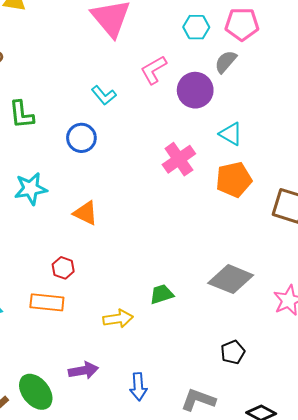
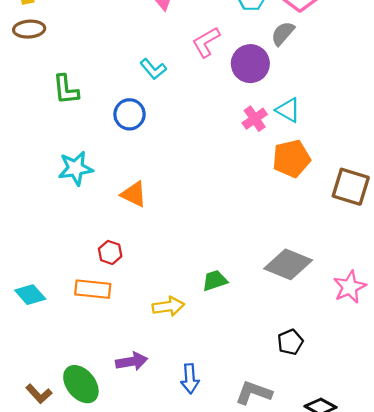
pink cross: (179, 159) -> (255, 119), moved, size x0.7

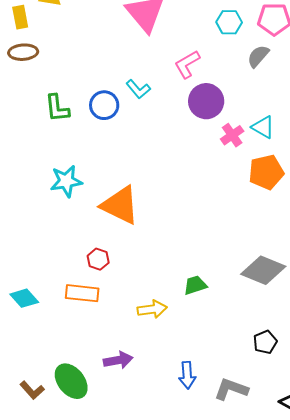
purple circle: (250, 64) -> (206, 101), moved
blue circle: (129, 114) -> (104, 105), moved
orange triangle: (134, 194) -> (120, 205), size x1.6
blue arrow: (190, 379) -> (187, 375), moved

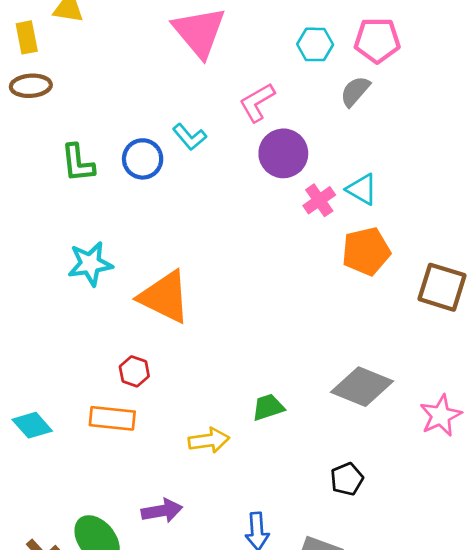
black pentagon: (265, 342) -> (347, 479), moved

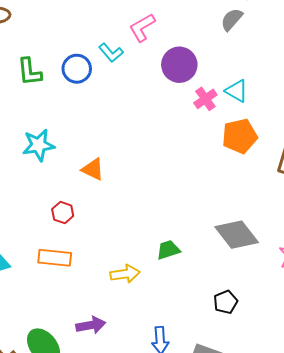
pink L-shape: (257, 102) -> (142, 27), moved
orange triangle: (165, 297) -> (93, 169), size x0.6
red hexagon: (134, 371) -> (63, 213), moved
gray diamond: (362, 387) -> (237, 235), turned 30

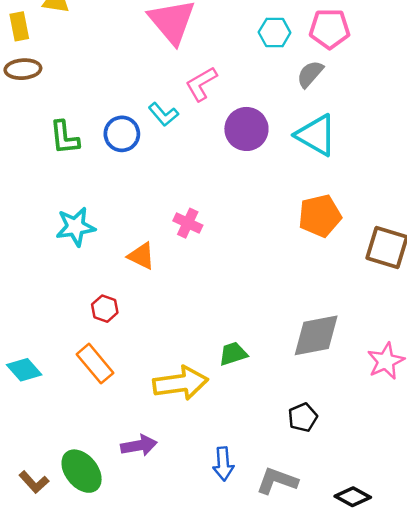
cyan triangle: (237, 91) -> (316, 135), moved, size x1.5
pink cross: (205, 99) -> (188, 223), moved, turned -30
gray diamond: (237, 235) -> (316, 335), turned -63
orange rectangle: (55, 258) -> (95, 364), turned 44
yellow arrow: (125, 274) -> (181, 383), size x1.5

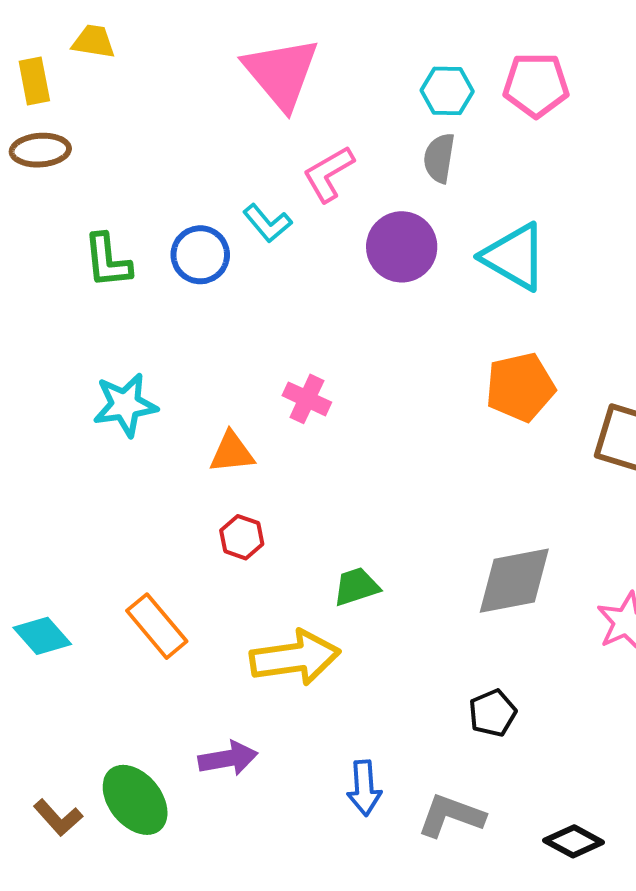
gray semicircle: (310, 74) -> (439, 158), moved, turned -32
orange triangle: (141, 256) -> (232, 452), turned -32
red hexagon: (105, 309) -> (242, 537), moved
green trapezoid: (233, 354) -> (356, 587), moved

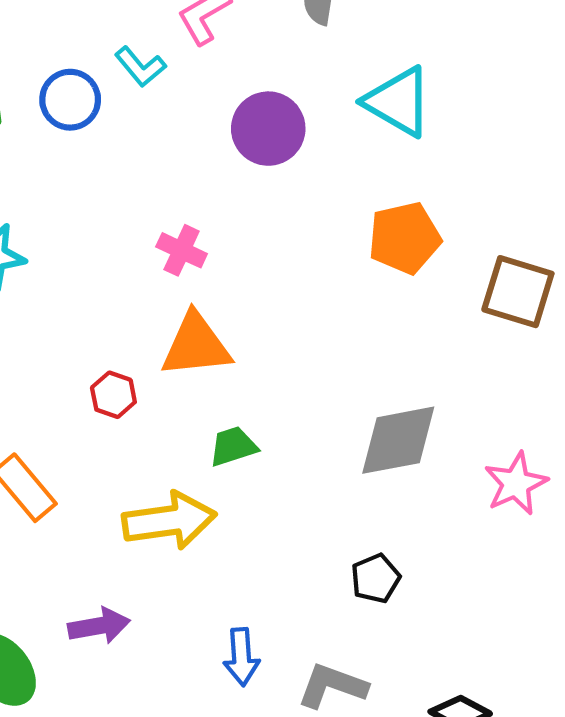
purple circle: (402, 247) -> (268, 129), moved
orange triangle: (232, 452) -> (196, 345), moved, size x1.5

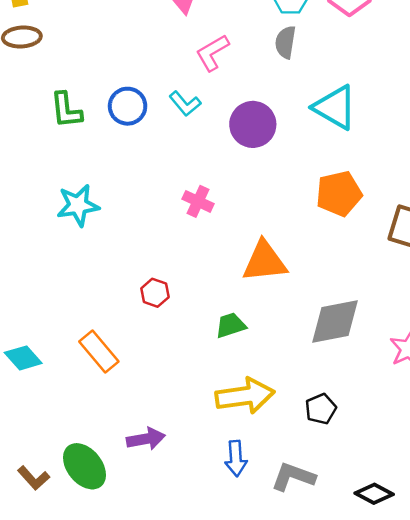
cyan L-shape: (140, 67) -> (185, 104), moved
orange triangle: (196, 345) -> (265, 261), moved
yellow arrow: (169, 521) -> (245, 396), moved

